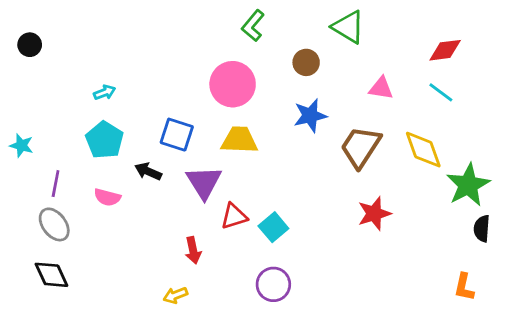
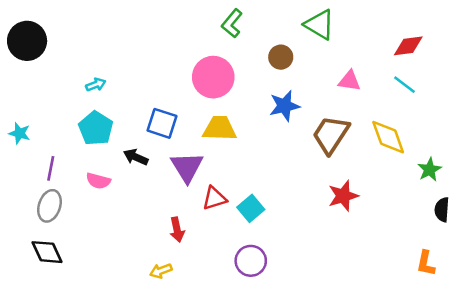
black circle: (30, 45) -> (27, 41), size x1.8
green star: (468, 185) -> (429, 170), size x0.6
gray ellipse: (54, 224) -> (50, 206), turned 56

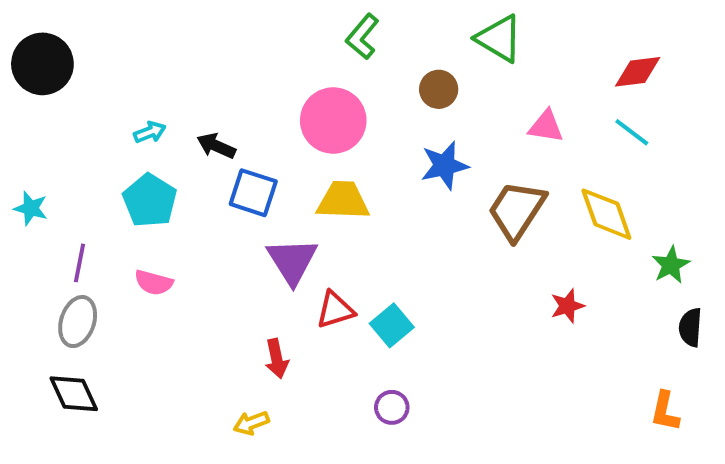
black arrow: (136, 157) -> (216, 146), moved
red star: (343, 196) -> (567, 306), moved, size x0.7
purple circle: (251, 261) -> (392, 407), size x0.7

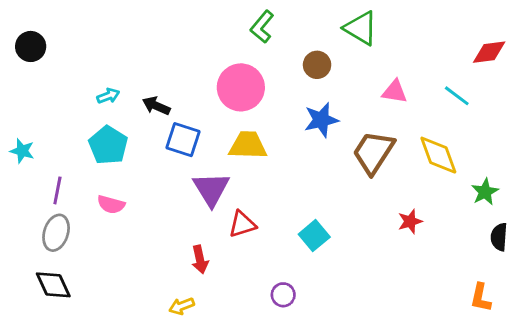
black circle: (42, 64) -> (31, 46), size x0.7
red diamond: (638, 72) -> (489, 52), moved
cyan square: (392, 325) -> (314, 236), moved

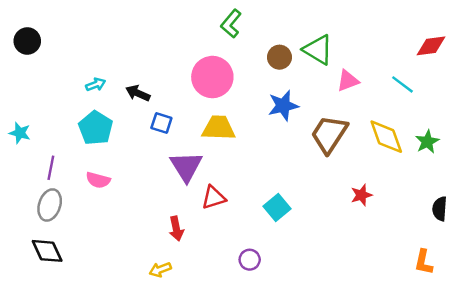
green triangle: (361, 28) -> (318, 50), moved
pink triangle: (395, 92) -> (348, 81), turned -30
blue square: (183, 140) -> (161, 123), size x0.7
green star: (485, 192) -> (427, 142), moved

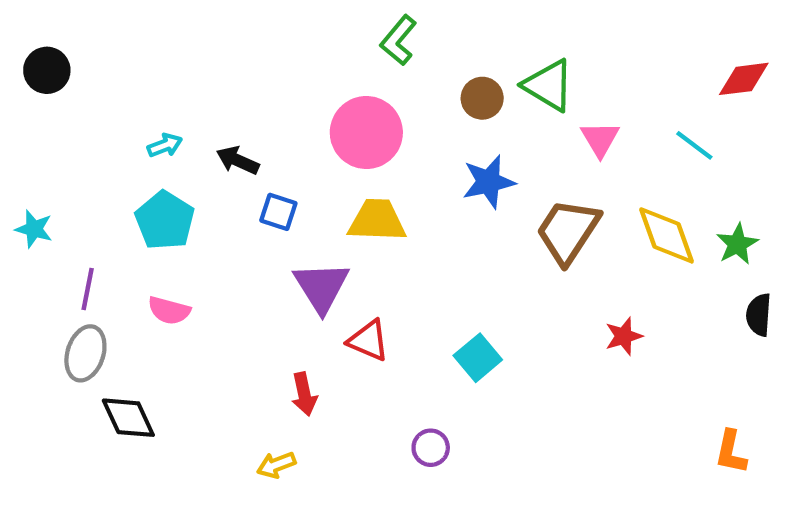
pink triangle: (348, 81) -> (600, 139), turned -40
red triangle: (214, 198) -> (368, 340), turned 40
black semicircle: (440, 209) -> (759, 315), moved
black diamond: (47, 251) -> (128, 418), moved

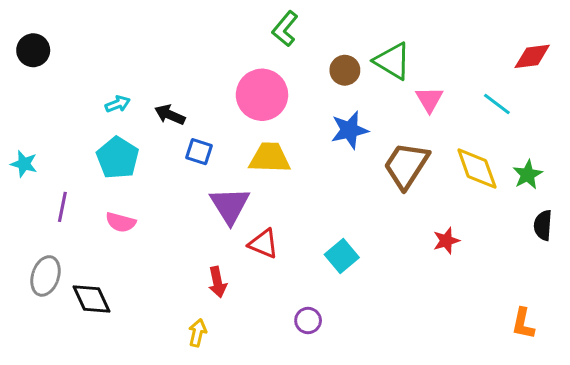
gray ellipse: (85, 353) -> (45, 276), moved
yellow arrow: (276, 465) -> (197, 333), turned 124

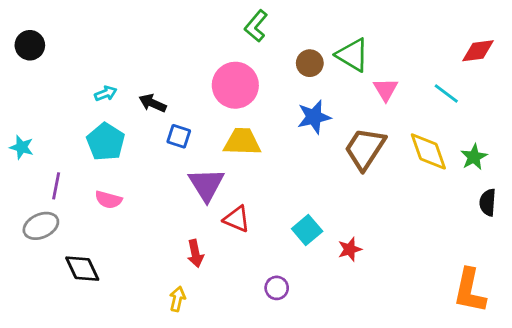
red star: (446, 241) -> (350, 249), moved
gray ellipse: (45, 276) -> (41, 226), moved, turned 48
orange L-shape: (523, 324) -> (470, 291), size x1.6

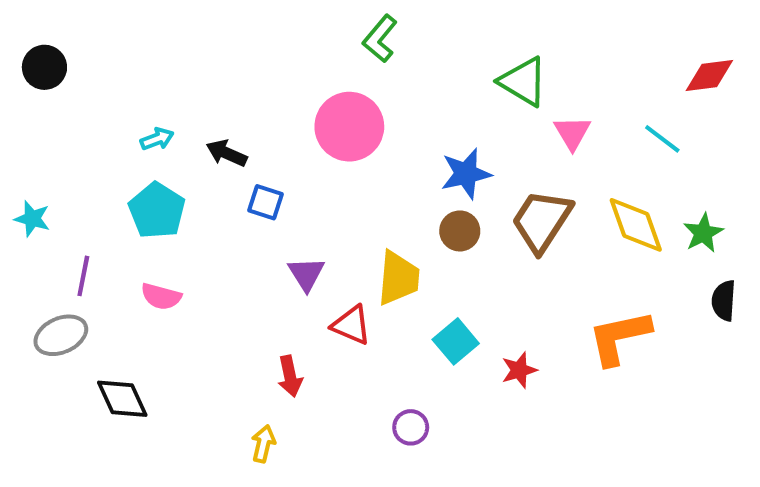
brown circle: (310, 63) -> (460, 231), moved
yellow trapezoid: (242, 142) -> (398, 278), moved, turned 93
purple triangle: (206, 185) -> (306, 274), size x0.7
orange L-shape: (470, 291) -> (619, 337), moved, turned 66

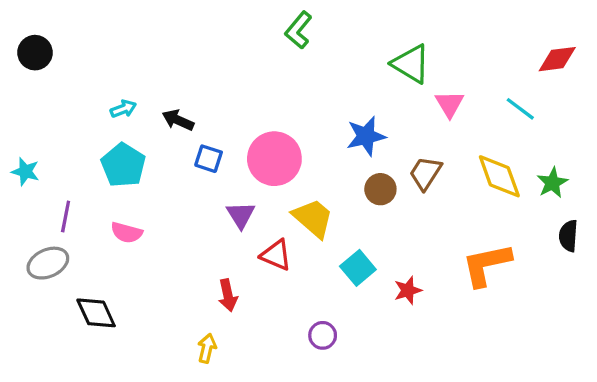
pink circle: (349, 127) -> (274, 159), moved
brown trapezoid: (542, 221) -> (425, 173), size x0.7
brown circle: (460, 231) -> (380, 189), moved
yellow trapezoid: (398, 278) -> (313, 218), turned -54

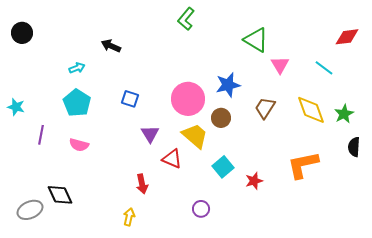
black arrow: (178, 120) -> (111, 46), moved
pink circle: (274, 159) -> (188, 99), moved
brown circle: (380, 189) -> (221, 118), moved
gray ellipse: (48, 263) -> (30, 210), moved

